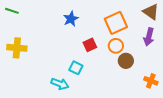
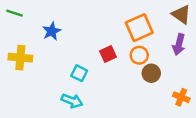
blue star: (71, 19) -> (52, 31), moved
cyan square: (76, 68) -> (79, 73), moved

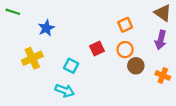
orange square: (139, 28) -> (125, 25), size x0.6
yellow cross: (20, 58) -> (32, 58), moved, turned -30
orange cross: (181, 97) -> (163, 75), moved

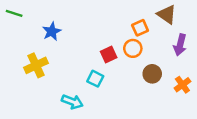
brown triangle: (163, 13) -> (167, 15), moved
orange circle: (125, 50) -> (133, 48), moved
cyan square: (71, 66) -> (95, 79), moved
orange cross: (163, 75) -> (182, 85), turned 32

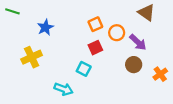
orange square: (140, 28) -> (95, 24), moved
purple arrow: (180, 45) -> (138, 42), moved, turned -60
orange circle: (133, 48) -> (117, 33), moved

